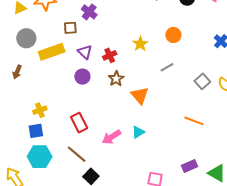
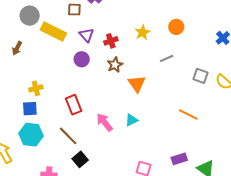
yellow rectangle: (52, 52) -> (53, 32), turned 40
gray square: (202, 81) -> (201, 76), turned -35
pink arrow: (111, 137) -> (105, 122), turned 78

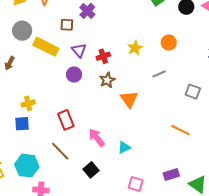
cyan triangle: (131, 120) -> (124, 147), moved
cyan hexagon: (31, 135) -> (27, 166), moved
black square: (80, 159) -> (91, 170), moved

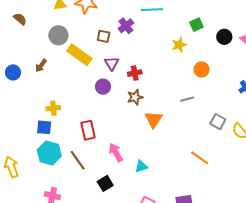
yellow star: (135, 48) -> (179, 45), moved
cyan hexagon: (27, 166) -> (49, 153), moved

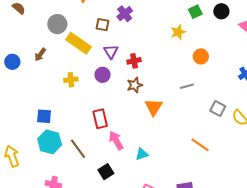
black circle: (224, 37) -> (221, 11), moved
yellow cross: (53, 108) -> (71, 80), moved
red rectangle: (88, 130) -> (100, 119), moved

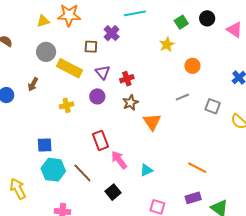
gray square: (218, 108) -> (213, 106), moved
orange line: (200, 145) -> (197, 168), moved

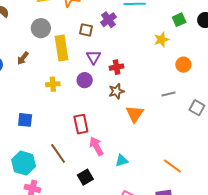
yellow rectangle: (69, 68) -> (61, 48), turned 45
cyan hexagon: (53, 170) -> (24, 163), moved

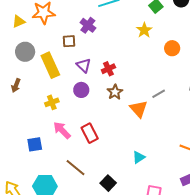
gray line: (169, 94) -> (159, 94), moved
pink arrow: (96, 146) -> (62, 130), moved

